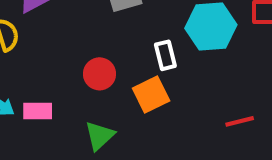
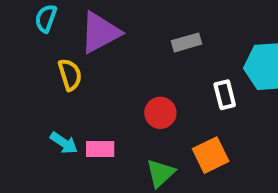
orange square: (151, 94) -> (211, 155), moved

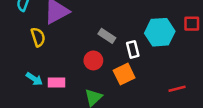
gray rectangle: (187, 42) -> (107, 36), moved, turned 49
orange square: (211, 155) -> (124, 74), moved

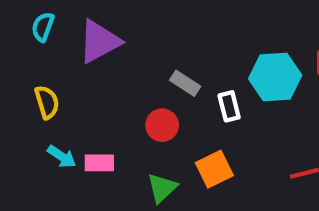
yellow semicircle: (38, 37) -> (47, 102), moved
orange square: (124, 74) -> (214, 169), moved

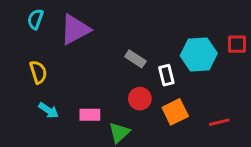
red circle: (162, 125) -> (140, 99), moved
pink rectangle: (99, 163) -> (90, 115), moved
orange square: (214, 169) -> (175, 112), moved

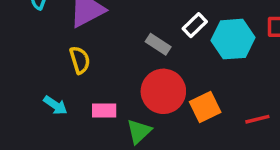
yellow semicircle: (38, 72) -> (80, 60), moved
white rectangle: (166, 75) -> (195, 25), moved, turned 60
red circle: (140, 99) -> (163, 91), size x1.6

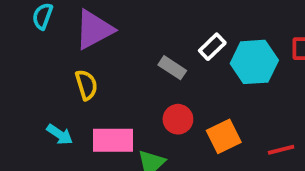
red circle: (163, 91) -> (178, 119), size x0.6
pink rectangle: (104, 110) -> (113, 140), size x1.5

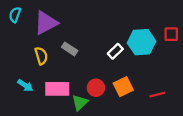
white rectangle: (212, 47) -> (115, 51), moved
gray rectangle: (172, 68) -> (70, 49), moved
red circle: (178, 119) -> (96, 88), moved

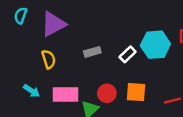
gray rectangle: (70, 49) -> (92, 52), moved, turned -49
orange square: (123, 87) -> (136, 92), turned 30

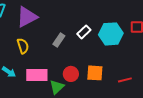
gray rectangle: (92, 52) -> (59, 40), turned -40
white rectangle: (128, 54) -> (84, 32), moved

